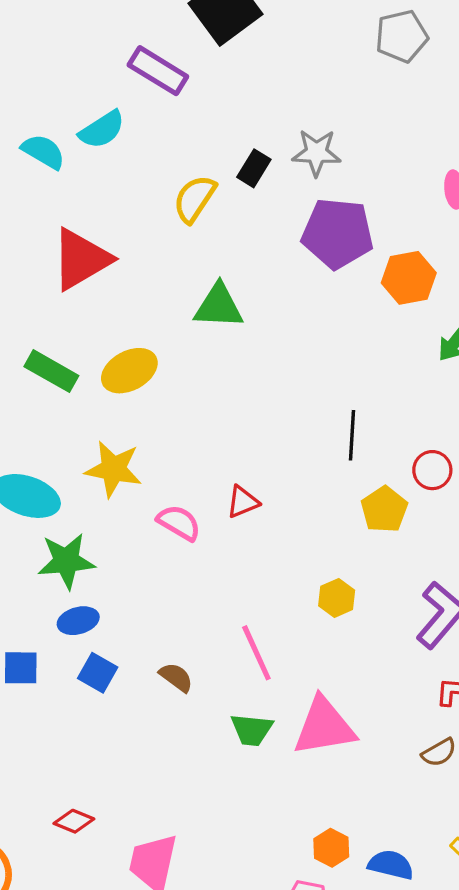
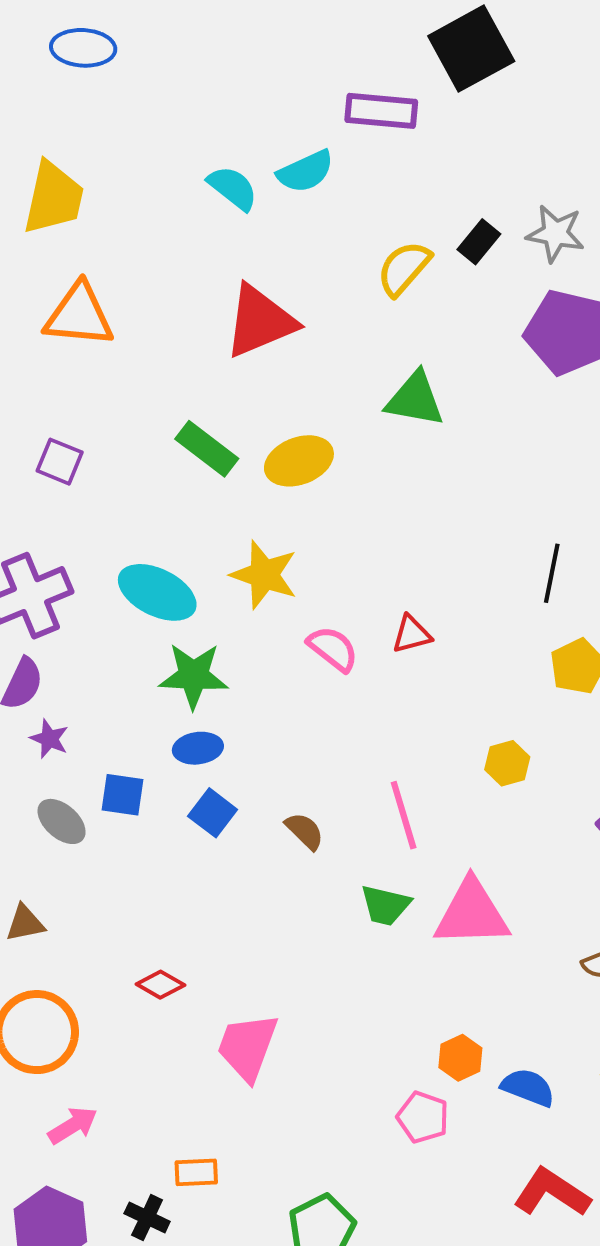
purple rectangle: (158, 71) -> (381, 111), turned -34

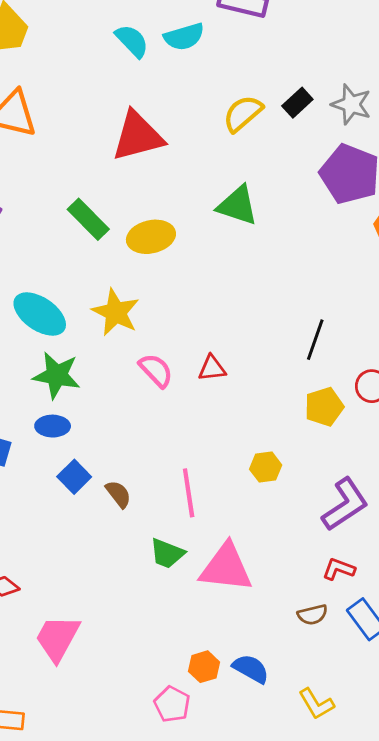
blue square: (213, 813) -> (74, 477), moved
blue semicircle: (528, 1087) -> (251, 669), moved

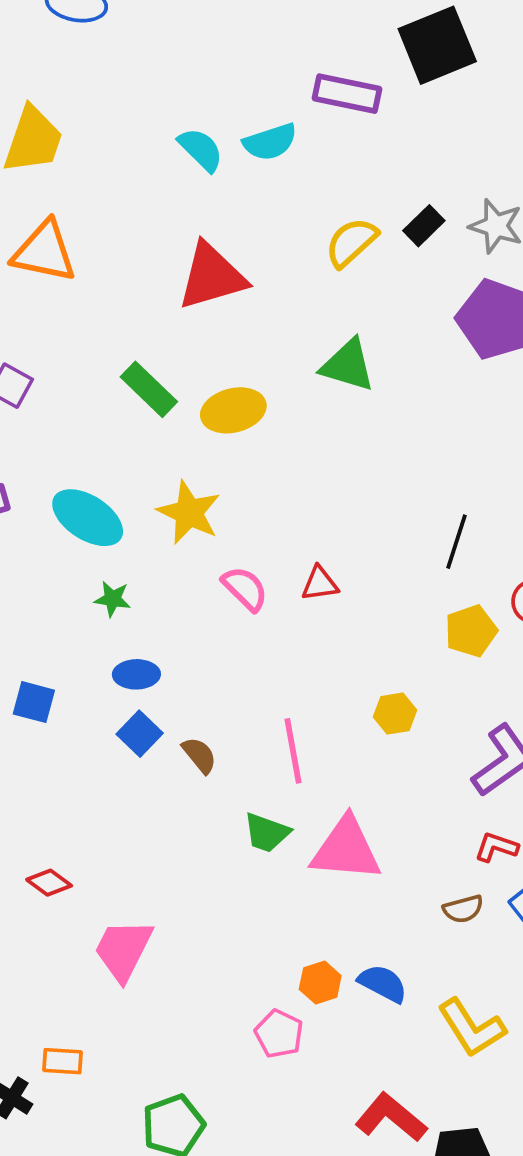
green star: (57, 375) -> (113, 599), size x0.6
blue ellipse: (53, 426) -> (136, 674), moved
yellow L-shape: (316, 704) -> (472, 1028), size x1.4

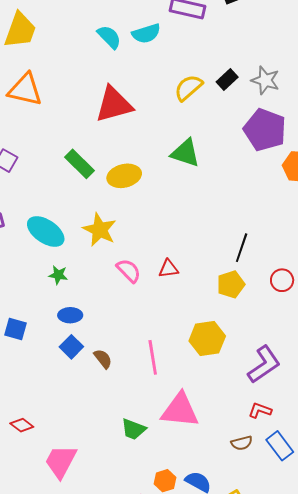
yellow pentagon: (471, 631) -> (231, 284), moved
yellow hexagon: (395, 714) -> (207, 338), size x1.6
green trapezoid: (267, 833) -> (133, 429), moved

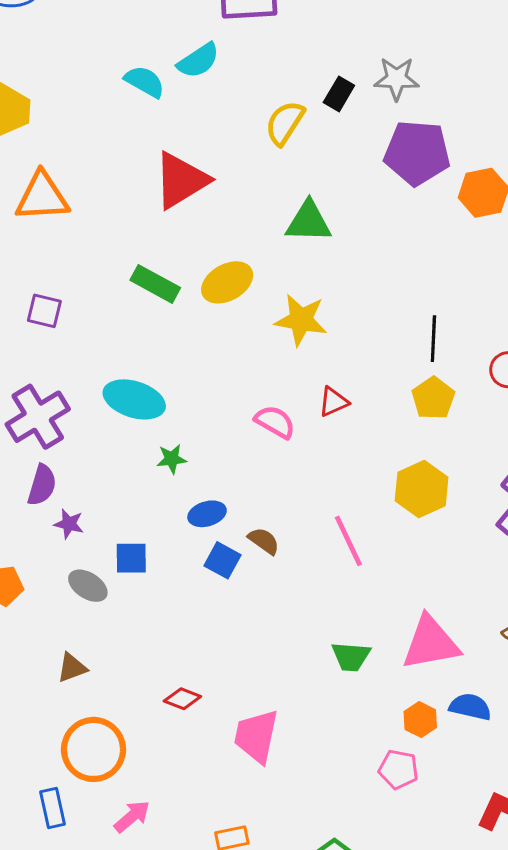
yellow star: (100, 230) -> (301, 320), moved
brown semicircle: (103, 359) -> (264, 541), moved
pink triangle: (180, 410) -> (431, 643), moved

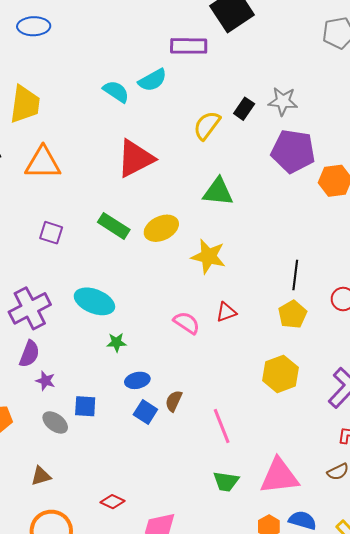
purple square: (44, 311) -> (51, 233), moved
brown semicircle: (264, 541) -> (174, 401), turned -105
pink line: (348, 541) -> (222, 426), moved

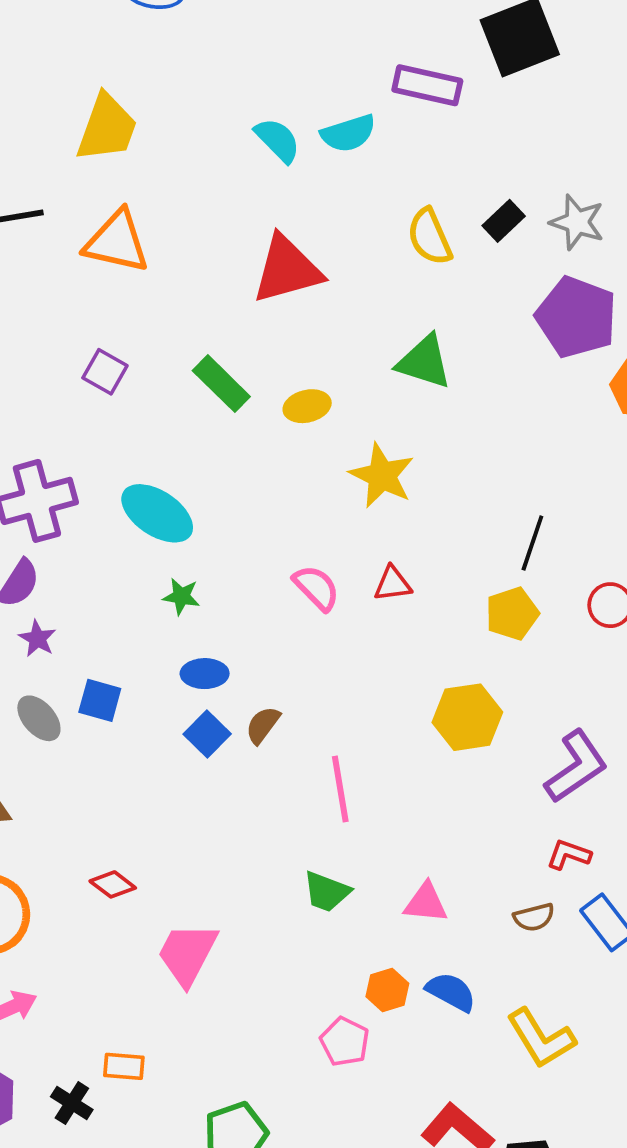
yellow semicircle: (207, 125) -> (430, 237), turned -72
yellow ellipse: (161, 228) -> (307, 406), size x0.7
pink triangle: (279, 476) -> (426, 903), size x0.6

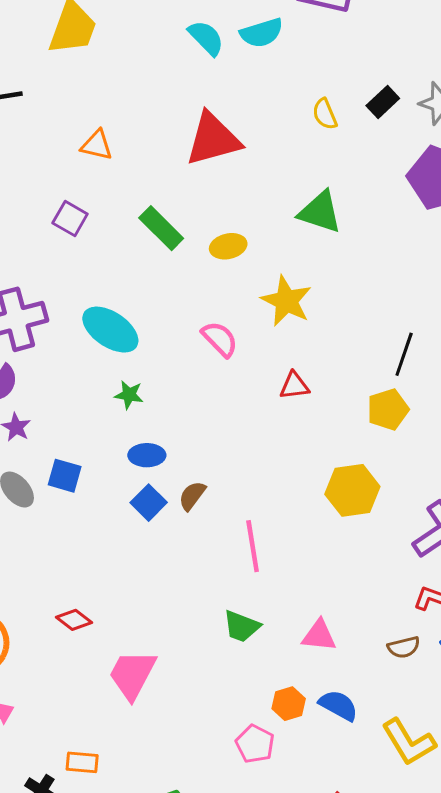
yellow semicircle: (430, 237) -> (325, 114), size x0.7
orange triangle: (117, 242) -> (97, 145), moved, size x0.6
pink semicircle: (316, 588) -> (220, 339), moved

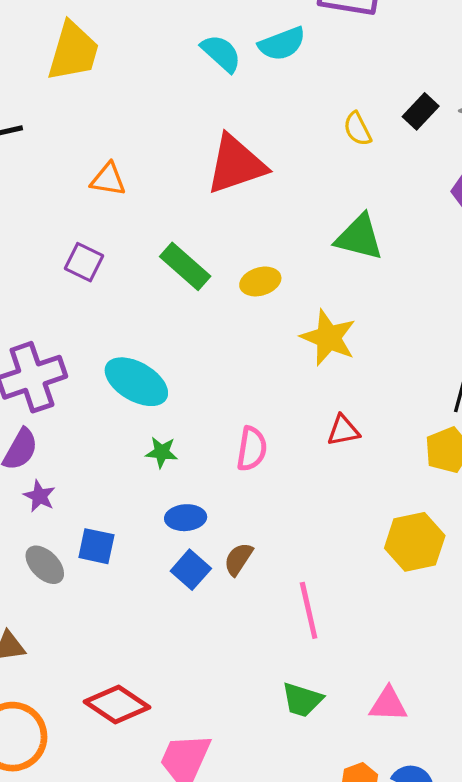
pink semicircle: (220, 339) -> (252, 449), moved, turned 57
red diamond: (74, 620) -> (117, 704), size x1.6

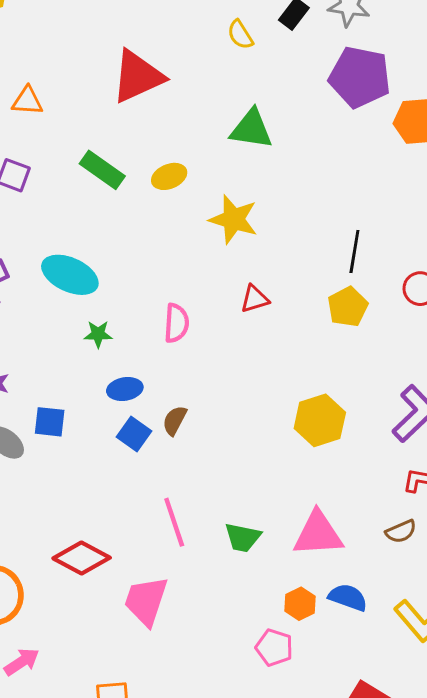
yellow hexagon: (415, 542) -> (320, 420), moved
pink line: (309, 610) -> (174, 522), moved
pink triangle: (388, 704) -> (318, 534), size x1.5

